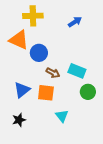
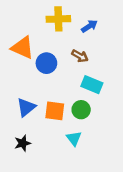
yellow cross: (33, 16) -> (58, 19), moved
brown arrow: (53, 73) -> (80, 56), moved
green circle: (88, 92) -> (81, 110), moved

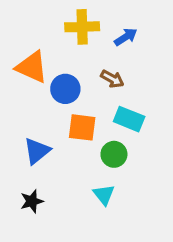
orange square: (55, 111) -> (82, 127), moved

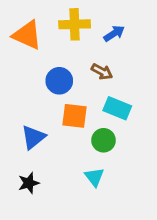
orange triangle: (32, 67) -> (27, 35), moved

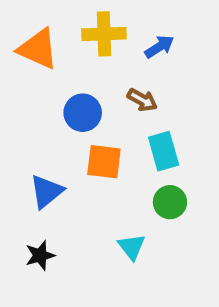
cyan rectangle: (117, 108) -> (164, 151), turned 52
green circle: (104, 140) -> (170, 202), moved

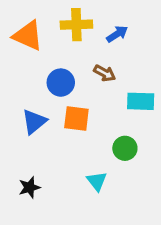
cyan rectangle: (164, 151) -> (141, 101), moved, turned -72
blue triangle: (46, 192) -> (34, 122), moved

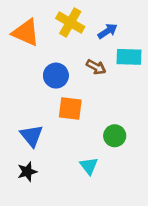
yellow cross: (76, 25) -> (70, 22), turned 32
cyan rectangle: (141, 101) -> (129, 57), moved
blue triangle: (34, 122) -> (32, 136), moved, turned -30

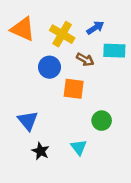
yellow cross: (70, 22) -> (62, 34), moved
orange square: (70, 109) -> (74, 89), moved
black star: (27, 172) -> (41, 151), moved, turned -30

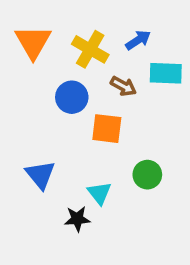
orange triangle: (23, 29) -> (33, 42), turned 36
cyan triangle: (79, 147) -> (99, 193), moved
black star: (41, 151) -> (77, 219), moved, turned -30

